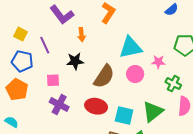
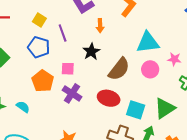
black star: (75, 61) -> (91, 52), turned -30
orange pentagon: (17, 90) -> (43, 81), moved

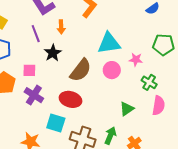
purple line: (63, 33) -> (36, 34), moved
green triangle: (165, 108) -> (127, 109), size x0.7
cyan square: (136, 110) -> (56, 123), moved

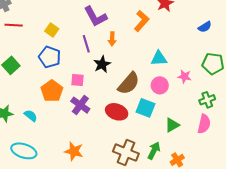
cyan triangle: (109, 43) -> (159, 58), size x0.7
green cross: (149, 82) -> (207, 100), moved, turned 35
cyan square: (56, 123) -> (145, 108), moved

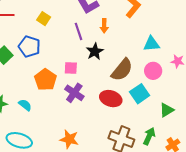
blue pentagon: (50, 57) -> (29, 47), moved
cyan square: (145, 108) -> (140, 94), turned 36

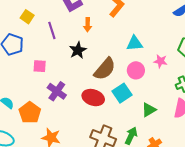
purple line: (79, 31) -> (52, 30), moved
pink square: (71, 68) -> (40, 66), moved
orange pentagon: (45, 80) -> (30, 113), moved

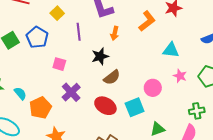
cyan triangle: (135, 43) -> (171, 50), moved
pink star: (160, 61) -> (180, 76), moved
brown semicircle: (105, 69) -> (112, 77), moved, size x0.7

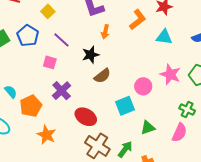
purple line: (79, 32) -> (61, 40), moved, turned -42
cyan triangle: (171, 50) -> (164, 37), moved
pink star: (180, 76) -> (170, 74), size x1.5
red ellipse: (105, 106) -> (86, 117), moved
green cross: (197, 111) -> (187, 109), turned 35

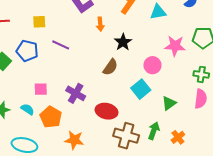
yellow square: (48, 11) -> (39, 22), turned -32
black star: (91, 55) -> (123, 42), moved
pink square: (50, 62) -> (41, 89), moved

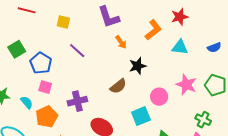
orange arrow: (100, 24) -> (121, 42), turned -48
blue pentagon: (27, 51) -> (41, 63), moved
purple cross: (76, 93) -> (77, 101), turned 30

